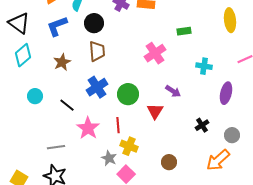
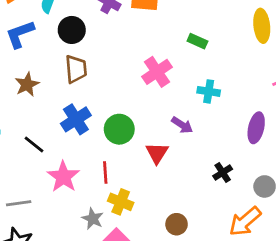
green rectangle: (184, 31) -> (197, 41), turned 32
cyan cross: (204, 66) -> (209, 91), moved

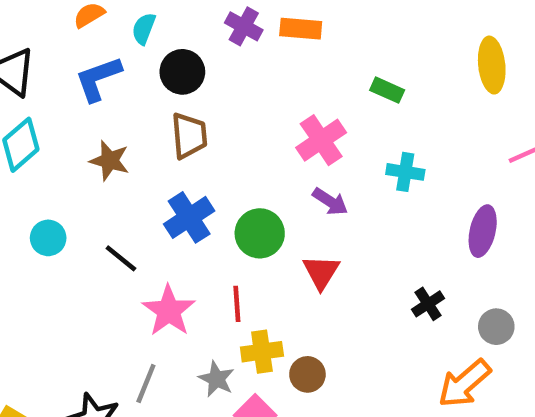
brown star: (27, 84) -> (110, 161), turned -30
purple arrow: (182, 125) -> (330, 202), moved
yellow cross: (121, 202) -> (262, 352), turned -30
gray line: (19, 203) -> (146, 384), moved, turned -60
brown circle: (177, 224) -> (307, 374), moved

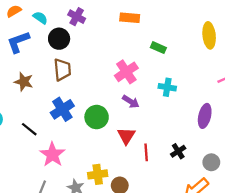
purple cross: (244, 26) -> (77, 17), moved
cyan semicircle: (144, 29) -> (40, 18), turned 104
orange rectangle: (301, 29) -> (130, 18), moved
red line: (237, 304) -> (146, 152), moved

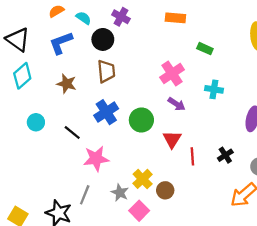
pink star: (52, 155) -> (96, 159), turned 30
yellow cross: (98, 174) -> (143, 179), turned -36

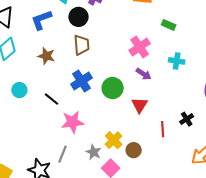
red line: (192, 156) -> (163, 129), moved

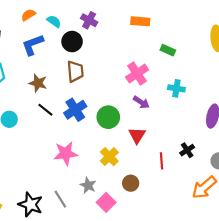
black line: (51, 99) -> (45, 110), moved
yellow cross: (114, 140) -> (109, 157), moved
gray line: (62, 154) -> (60, 199), moved, turned -54

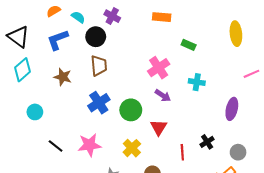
black line: (45, 110) -> (56, 146), moved

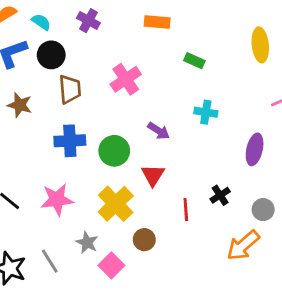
black circle: (96, 37) -> (51, 55), moved
pink cross: (159, 68) -> (126, 79), moved
blue cross: (99, 103) -> (70, 141), turned 30
yellow cross: (132, 148) -> (116, 204), size x1.4

